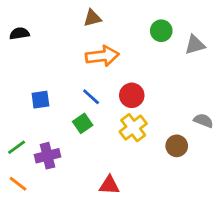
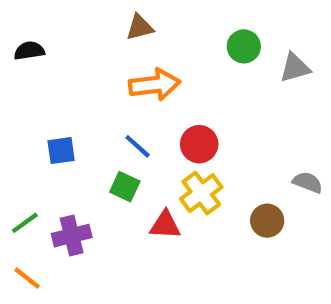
green square: (83, 123) -> (125, 187), turned -30
red triangle: (109, 185) -> (165, 225), moved

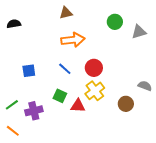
green square: (125, 187) -> (60, 96), moved

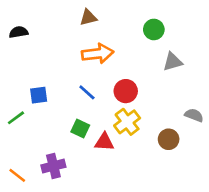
gray triangle: (139, 32) -> (173, 62), moved
green line: (12, 105) -> (16, 118), moved
purple cross: (34, 111) -> (53, 166), moved

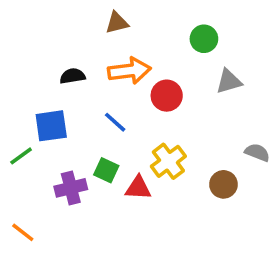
black semicircle: (19, 32) -> (73, 76), moved
red circle: (126, 91) -> (167, 96), moved
blue square: (39, 95) -> (51, 126), size x1.4
purple cross: (53, 166) -> (71, 188), moved

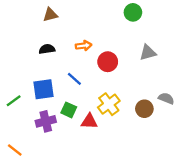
brown triangle: (117, 23) -> (50, 15), moved
green circle: (204, 39) -> (133, 12), moved
orange arrow: (129, 71) -> (84, 46), size x0.6
blue square: (51, 126) -> (43, 89), moved
brown circle: (223, 184) -> (144, 109), moved

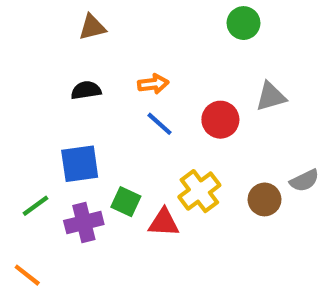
red circle: (108, 62) -> (220, 120), moved
blue line: (74, 79) -> (159, 124), moved
gray semicircle: (166, 98) -> (304, 181), turned 133
green line: (14, 101) -> (36, 206), moved

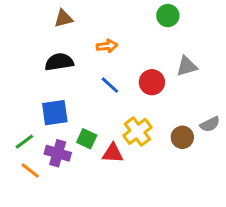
orange arrow: (153, 84) -> (107, 46), moved
black semicircle: (86, 90) -> (59, 62), size x1.4
purple cross: (84, 223) -> (58, 153), turned 30
orange line: (27, 275) -> (30, 171), moved

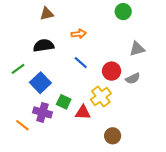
red circle: (152, 82) -> (112, 71), moved
blue square: (55, 113) -> (40, 83), turned -36
gray semicircle: (210, 124) -> (133, 78), moved
brown circle: (182, 137) -> (113, 136), moved
green line: (24, 142) -> (18, 69), moved

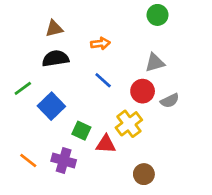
brown triangle: (47, 14) -> (54, 29), moved
gray triangle: (137, 49) -> (155, 63), moved
purple cross: (42, 112) -> (64, 161), moved

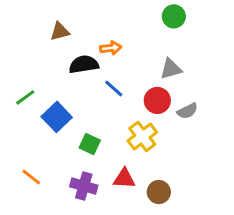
black semicircle: (55, 58) -> (84, 64), moved
red triangle: (106, 144) -> (124, 179), moved
purple cross: (64, 161) -> (84, 186), moved

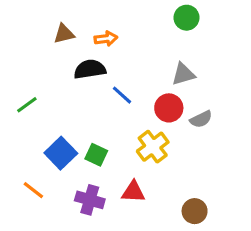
orange arrow: (111, 48) -> (106, 39), moved
blue square: (57, 117) -> (61, 153), moved
brown circle: (159, 192) -> (195, 211), moved

